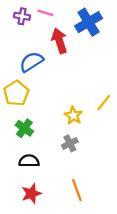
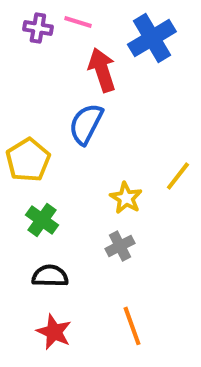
blue semicircle: (31, 62) -> (86, 124), moved, turned -30
red star: (31, 194) -> (54, 332), turned -30

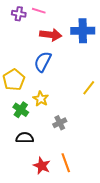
blue cross: (152, 38) -> (83, 31), moved, turned 30
red arrow: (102, 70) -> (51, 35), turned 115
yellow star: (126, 198) -> (41, 99), moved
red star: (54, 332) -> (42, 166), moved

